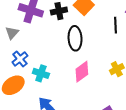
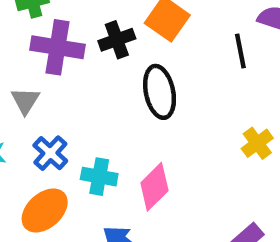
pink diamond: (82, 72) -> (154, 187), moved

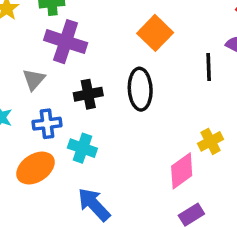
black cross: (117, 40) -> (88, 94), moved
blue cross: (50, 153) -> (47, 124), turned 32
pink diamond: (154, 187) -> (182, 171), moved

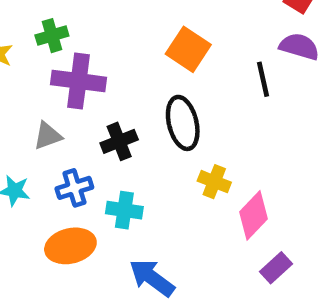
gray triangle: (34, 79) -> (48, 136), turned 40
yellow cross: (211, 141) -> (214, 182), moved, turned -30
orange ellipse: (35, 168) -> (70, 246), turned 30

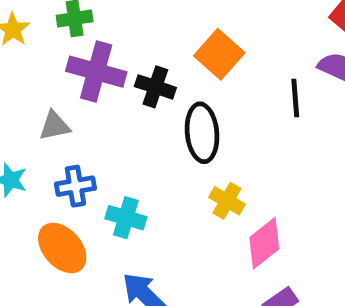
black cross: (119, 141) -> (155, 87), moved, turned 32
orange ellipse: (70, 246) -> (62, 248), turned 54

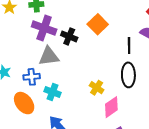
gray triangle: (55, 126) -> (49, 56), moved, size x1.5
black ellipse: (202, 133) -> (128, 75), moved

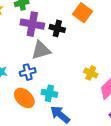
cyan cross: (52, 92) -> (49, 93), moved

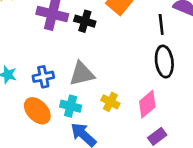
gray triangle: (41, 50) -> (82, 74), moved
yellow cross: (91, 73) -> (110, 102), moved

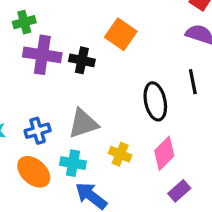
black line: (161, 24) -> (193, 82), moved
black ellipse: (164, 62) -> (155, 101), moved

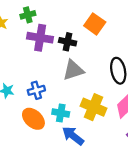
gray triangle: (83, 123) -> (73, 70), moved
yellow cross: (120, 154) -> (93, 107), size x1.6

